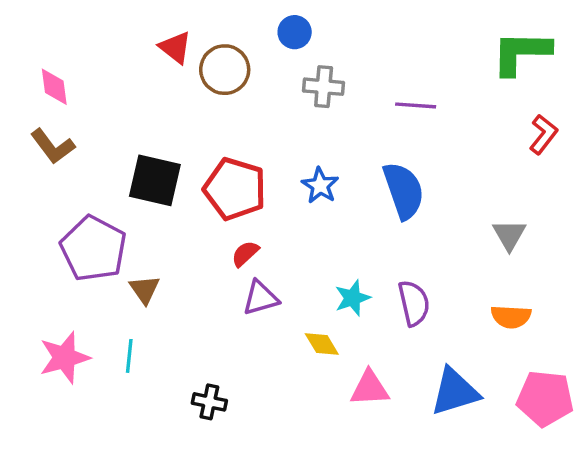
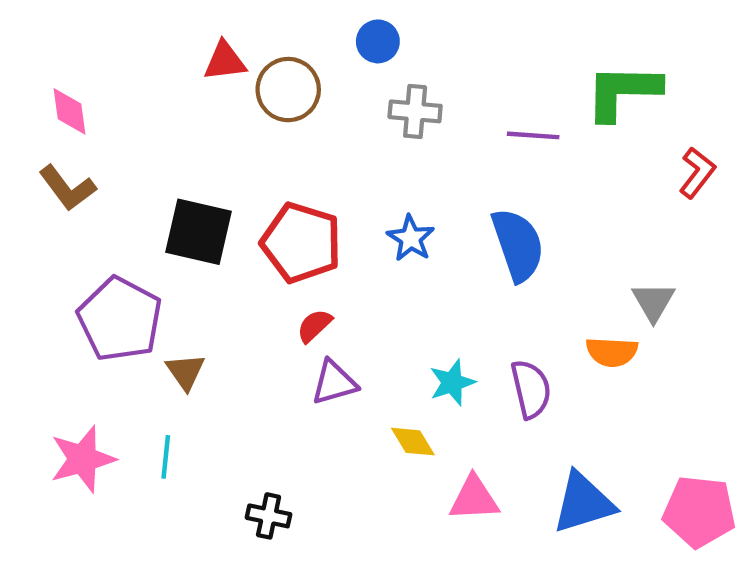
red triangle: (175, 47) -> (225, 61), turned -45
green L-shape: (521, 53) -> (623, 92), moved
orange semicircle: (511, 317) -> (612, 352), moved

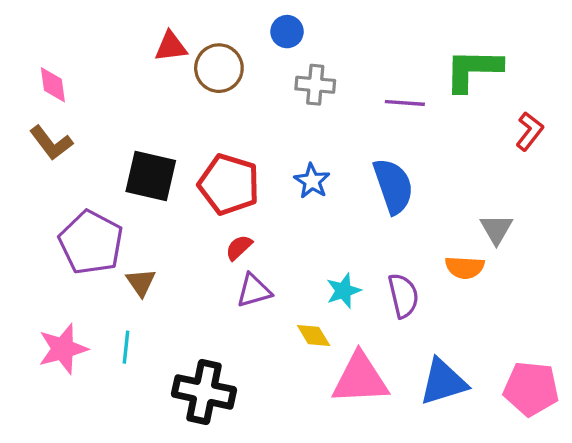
pink triangle: (474, 498) -> (360, 379), size x1.5
black cross: (269, 516) -> (204, 392), size x1.8

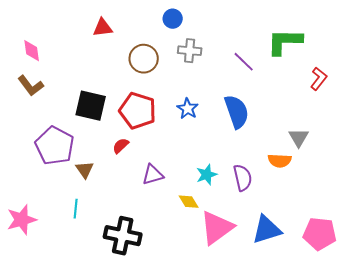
brown circle: (219, 68) -> (144, 59), moved
purple line: (405, 103) -> (244, 62), turned 40
red semicircle: (239, 247) -> (121, 146), moved
pink star: (63, 349) -> (22, 220), moved
pink triangle: (360, 379) -> (217, 228), turned -33

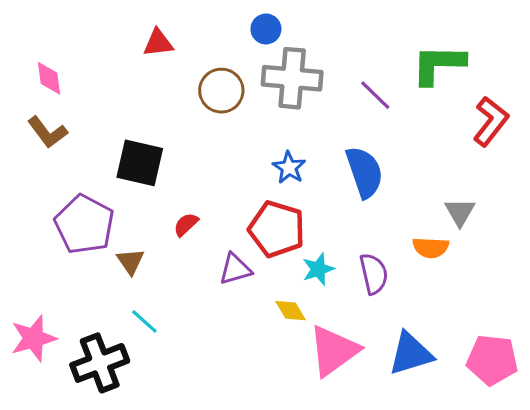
gray cross: (190, 51) -> (292, 78), size x1.6
red L-shape: (319, 79) -> (491, 121), size x1.4
red pentagon: (138, 111) -> (277, 229), moved
cyan line: (76, 209) -> (144, 321), moved, turned -54
black cross: (123, 236) -> (100, 363), moved, turned -33

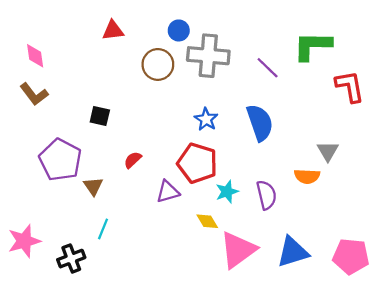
blue circle: (266, 29) -> (179, 30), moved
red L-shape: (491, 121) -> (350, 86), turned -48
black square: (140, 163) -> (100, 116), size x0.6
cyan line: (144, 321) -> (103, 229), turned 70
black cross: (100, 363) -> (71, 259), size x0.7

